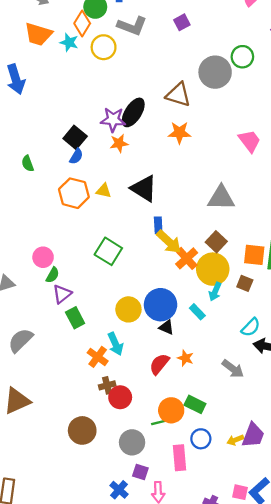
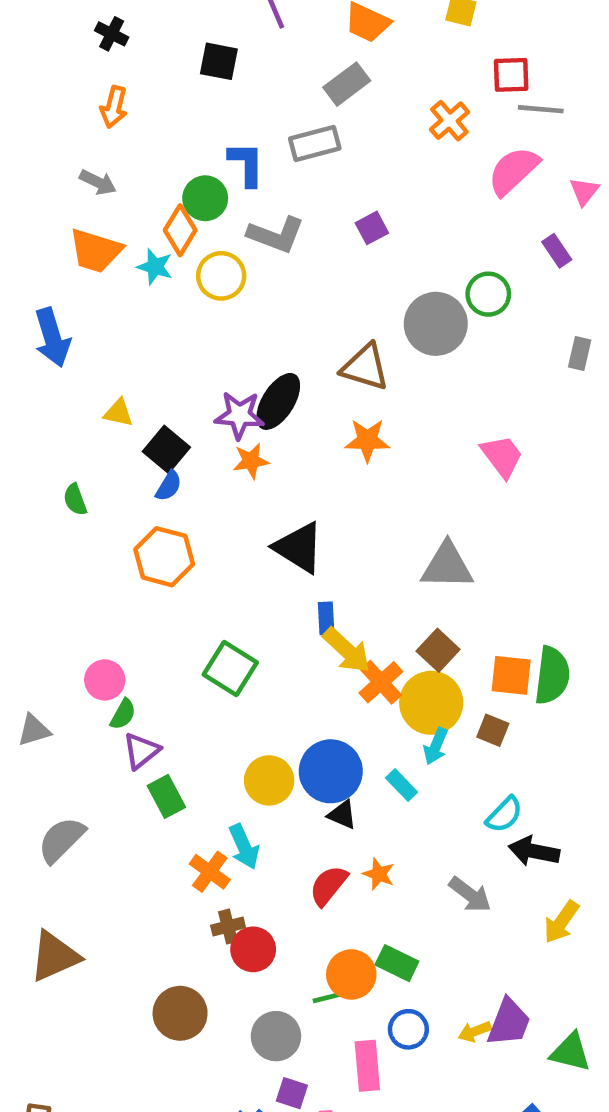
yellow triangle: (104, 191) -> (118, 413), moved

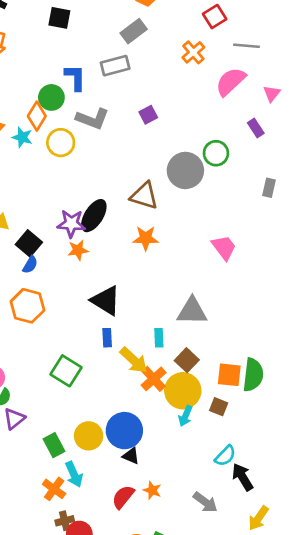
red square: (511, 75) -> (215, 17), moved, turned -30
blue rectangle: (326, 618) -> (107, 338), moved
cyan rectangle: (402, 785) -> (159, 338), moved, turned 42
green rectangle: (166, 796) -> (54, 445), moved
black arrow: (534, 851) -> (242, 477), turned 48

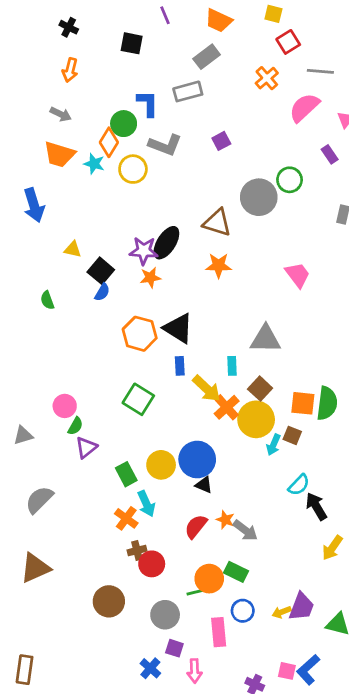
orange hexagon: (28, 306) -> (140, 334), moved
cyan arrow: (185, 416) -> (273, 445), moved
gray arrow: (205, 502) -> (245, 530), moved

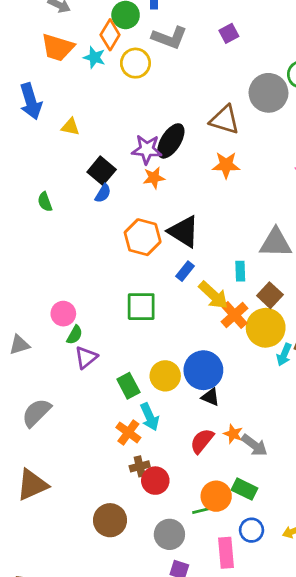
yellow triangle: (73, 249) -> (70, 127), moved
blue rectangle: (180, 366) -> (185, 271), turned 42
green square: (138, 399) -> (141, 307), turned -32

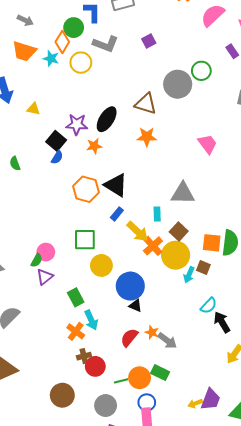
purple star: (147, 149) -> (77, 124), moved
pink circle: (63, 314) -> (46, 252), moved
yellow circle: (165, 376) -> (101, 265), moved
green line: (202, 510) -> (121, 381), moved
blue circle: (252, 530) -> (147, 402), moved

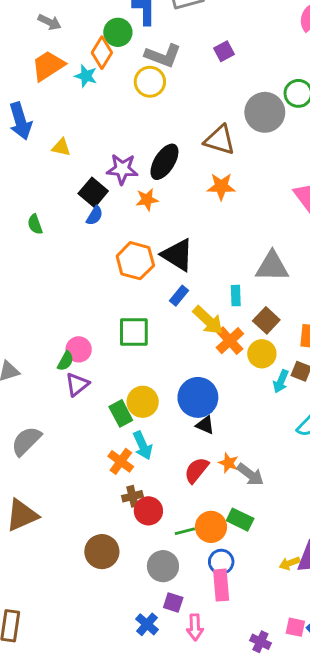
orange trapezoid: (24, 51) -> (48, 66), turned 130
yellow circle: (81, 63) -> (150, 82), moved
yellow circle: (176, 255) -> (262, 354), size x0.7
yellow circle: (101, 265) -> (143, 402), moved

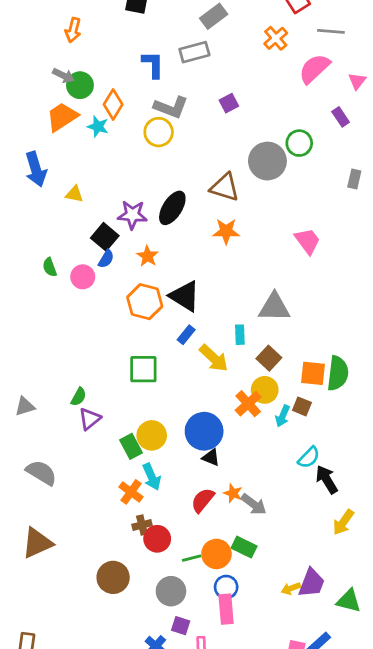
green circle: (118, 32) -> (80, 85), moved
orange star: (147, 200) -> (148, 256), moved, turned -30
orange cross: (230, 341) -> (248, 404), moved
pink circle: (79, 349) -> (83, 277), moved
gray semicircle: (26, 441) -> (41, 473), turned 76

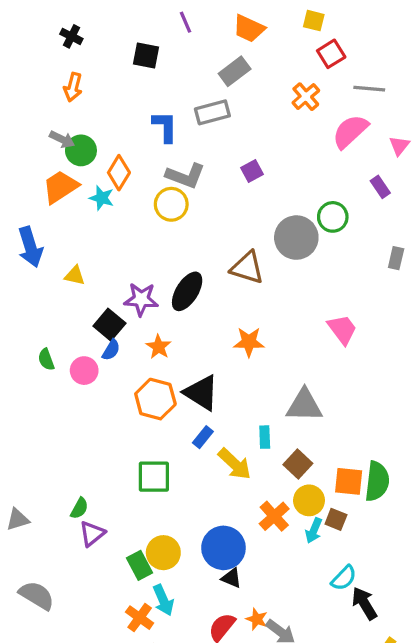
orange star: (226, 231) -> (249, 342), moved
yellow circle: (265, 390) -> (309, 500), moved

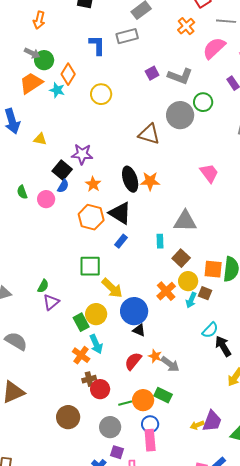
gray L-shape: (185, 176) -> (180, 76), moved
black ellipse: (187, 291) -> (130, 179), moved, turned -50
yellow arrow: (235, 464) -> (112, 288), moved

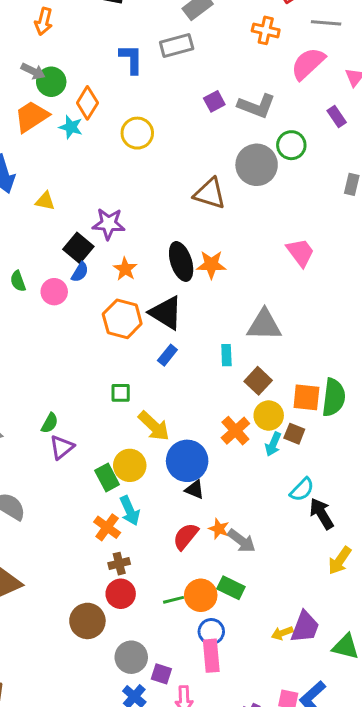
orange cross: (186, 26) -> (266, 30), turned -36
green square: (90, 266) -> (121, 393), size x0.6
red circle: (100, 389) -> (121, 594), moved
gray circle: (110, 427) -> (131, 657), moved

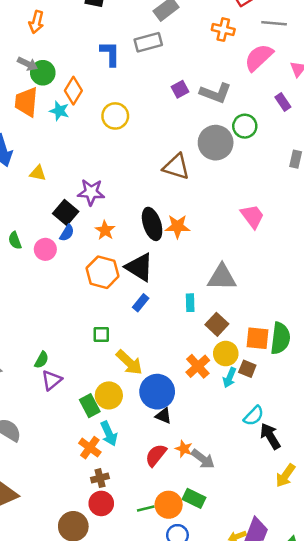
orange trapezoid: (32, 116) -> (26, 102), turned -52

